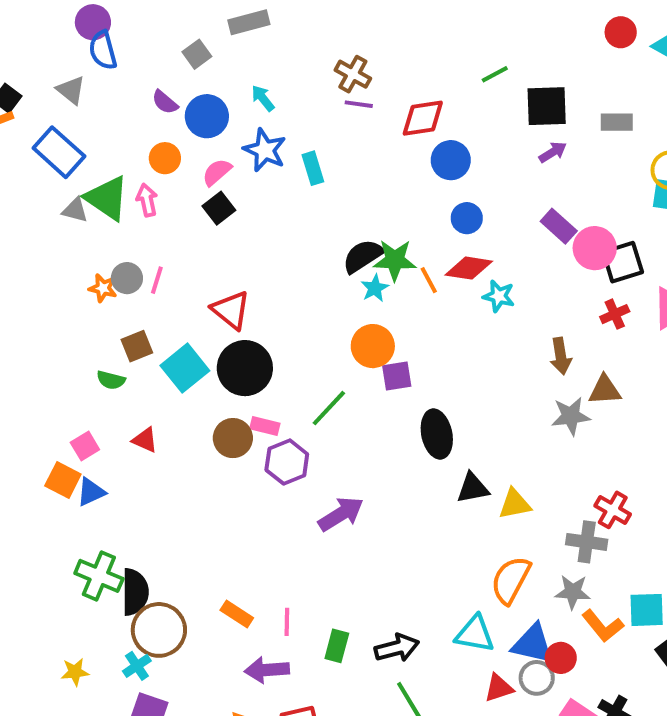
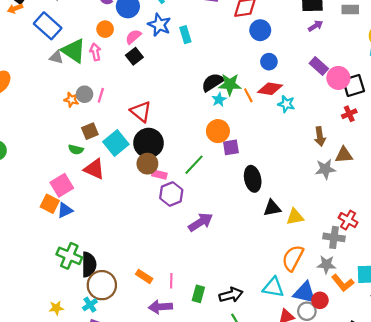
brown circle: (233, 438) -> (147, 164), moved
red triangle: (145, 440) -> (94, 169), moved, size x1.5
pink square: (85, 446) -> (62, 185), size x1.5

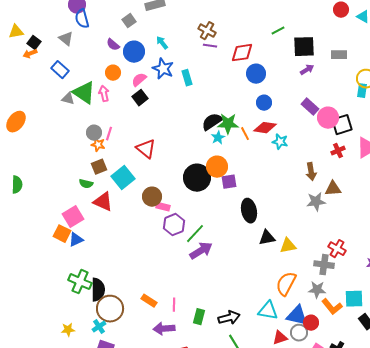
blue rectangle: (48, 26) -> (60, 70), size x0.7
orange star: (71, 100) -> (98, 145), moved
black circle: (148, 143) -> (197, 178), moved
green line: (194, 165) -> (195, 234), moved

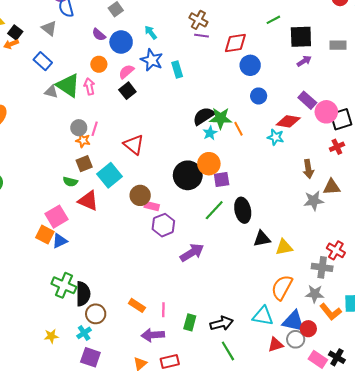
red diamond: (265, 128) -> (288, 121), moved
green line: (195, 234) -> (214, 210), moved
brown circle: (110, 309) -> (96, 314), size x0.7

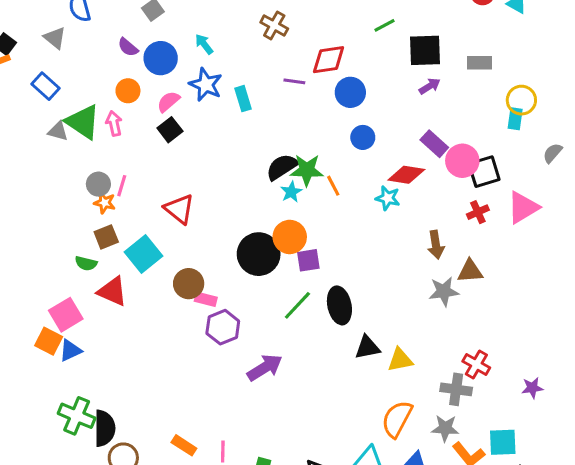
purple line: (201, 36) -> (294, 81), moved

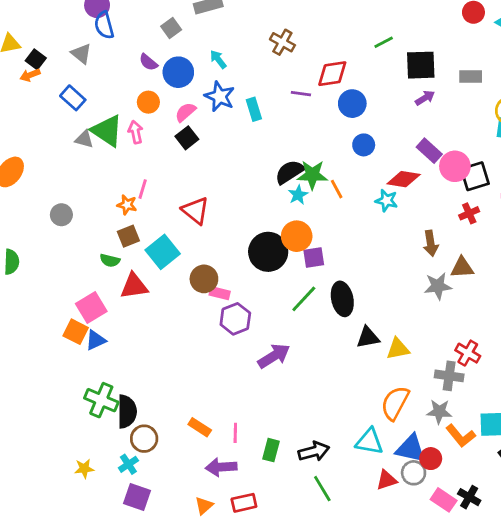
gray circle: (98, 184) -> (61, 215), moved
red triangle: (112, 291) -> (134, 286), turned -32

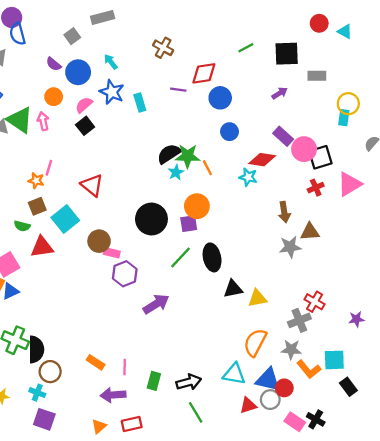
black square: (421, 65) -> (287, 54), moved
orange circle: (297, 236) -> (197, 206), moved
gray cross: (449, 376) -> (299, 320), turned -30
cyan cross: (128, 464) -> (37, 393), turned -35

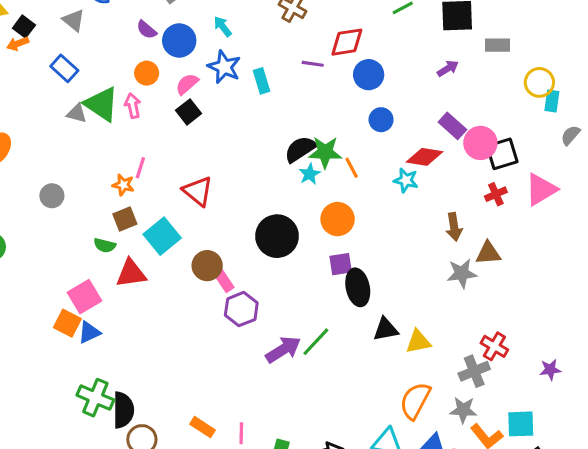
cyan rectangle: (344, 118) -> (552, 101), moved
purple square: (189, 224) -> (341, 264), moved
pink rectangle: (112, 253) -> (224, 281), turned 42
green line: (181, 257) -> (316, 342), moved

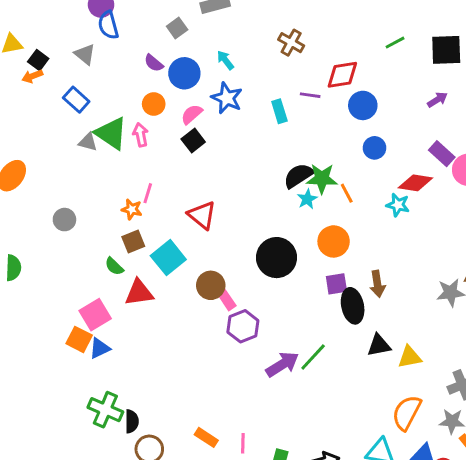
cyan rectangle: (261, 81) -> (279, 111), moved
brown arrow: (454, 227) -> (377, 284), moved
green semicircle: (105, 245) -> (114, 266), turned 30
black semicircle: (123, 410) -> (132, 421), size x0.7

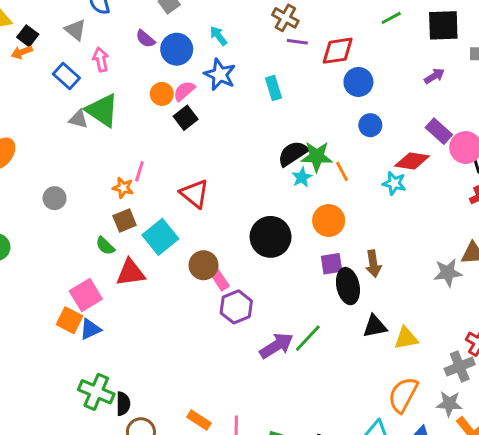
purple line: (310, 95) -> (297, 42), moved
orange circle: (154, 104) -> (162, 94), moved
pink arrow: (141, 135) -> (101, 60), moved

